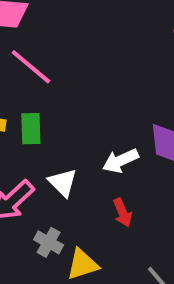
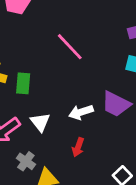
pink line: (31, 67) -> (70, 47), moved
red arrow: (122, 213) -> (78, 147), turned 36

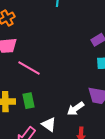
pink line: (70, 47) -> (29, 68), moved

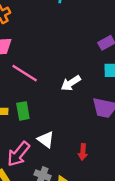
white arrow: (76, 109) -> (71, 83), moved

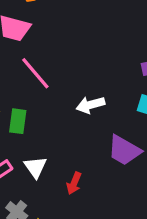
red arrow: (83, 152) -> (74, 183), moved

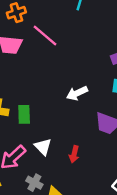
pink line: (35, 73) -> (45, 36), moved

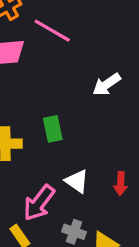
white arrow: (77, 93) -> (107, 84), moved
green rectangle: (24, 114) -> (53, 129), moved

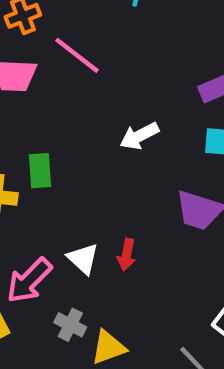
green rectangle: (53, 129) -> (40, 171), moved
red arrow: (121, 184) -> (127, 255), moved

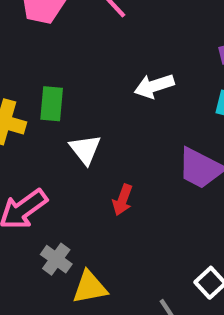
white triangle: (83, 259) -> (85, 149), moved

